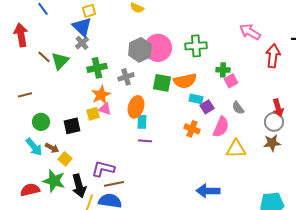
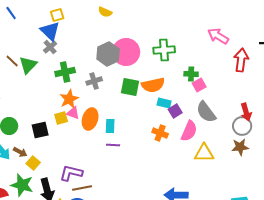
orange ellipse: (136, 107) -> (90, 119), moved
gray semicircle: (238, 108) -> (206, 112), size x1.6

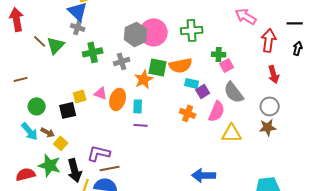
gray cross: (50, 47) -> (78, 27), turned -32
orange star: (69, 99) -> (144, 79), moved
red arrow: (246, 112) -> (274, 74), moved
yellow square: (61, 118) -> (80, 96), moved

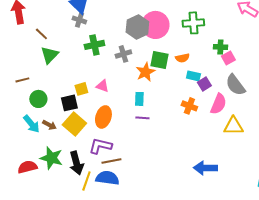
green triangle: (56, 45) -> (49, 55), moved
orange semicircle: (181, 65) -> (182, 58), size x0.6
brown line: (21, 79) -> (22, 80), moved
orange ellipse: (118, 99) -> (103, 117), moved
yellow square: (61, 143) -> (74, 124), moved, size x1.6

